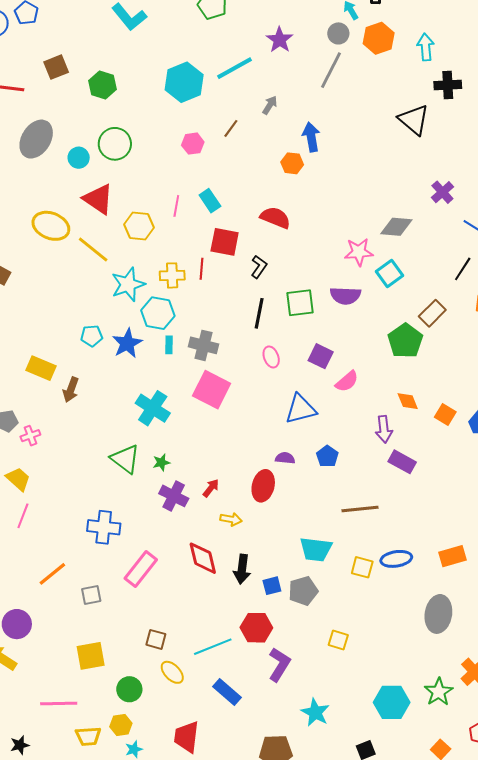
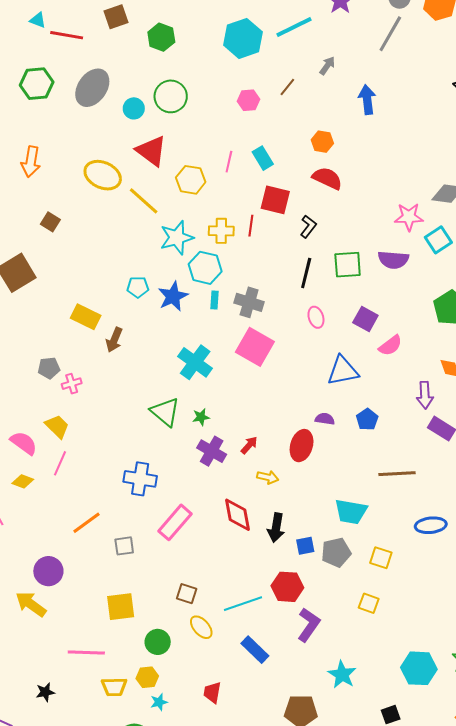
orange hexagon: (292, 163) -> (322, 142), moved
yellow square: (362, 567) -> (381, 558), moved
red trapezoid: (187, 737) -> (212, 692), size x0.7

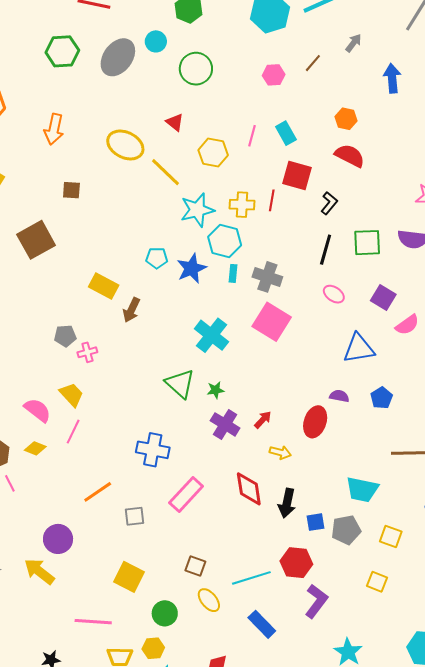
cyan circle: (134, 108) -> (156, 41), moved
red triangle: (151, 151) -> (175, 122), size x0.6
brown square: (50, 222) -> (71, 190), turned -30
pink ellipse: (316, 317) -> (334, 294), turned -40
yellow square: (121, 607) -> (129, 577), turned 32

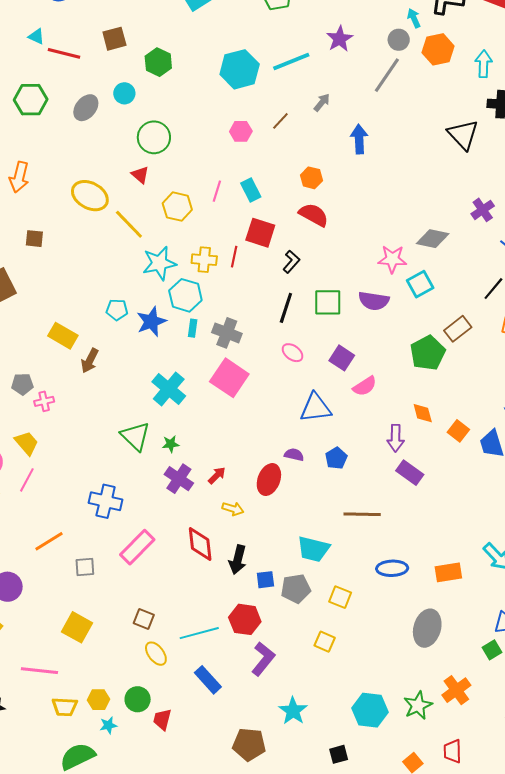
gray ellipse: (118, 57) -> (86, 108), size x0.7
green circle: (196, 69) -> (154, 137), moved
green circle: (165, 613) -> (138, 699), moved

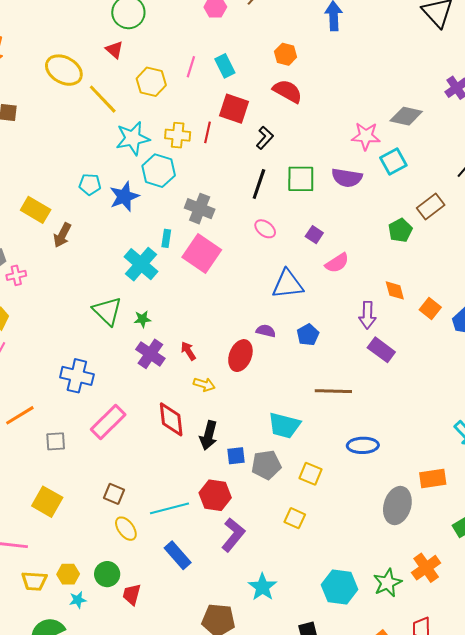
cyan rectangle: (193, 328) -> (166, 238), moved
green pentagon: (428, 353) -> (400, 230), size x0.7
purple square: (342, 358) -> (314, 235), size x0.7
red arrow: (217, 475) -> (188, 351), turned -78
orange rectangle: (448, 572) -> (433, 479), moved

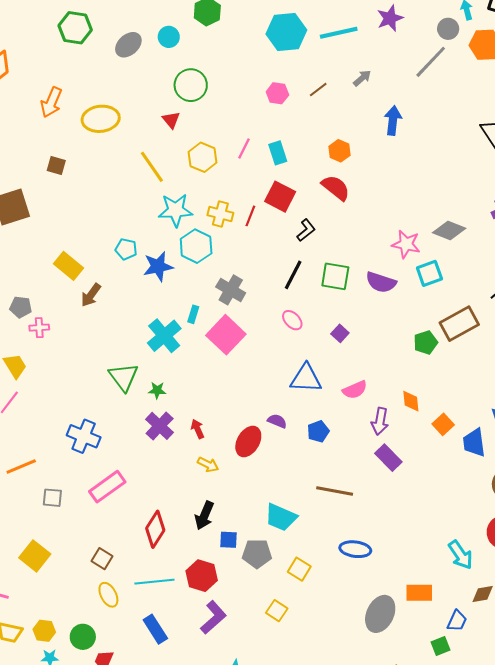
yellow ellipse: (64, 70) -> (101, 119), moved, turned -45
brown rectangle: (431, 207) -> (459, 324), size x1.4
pink semicircle: (337, 263) -> (355, 390), moved
red diamond: (171, 419) -> (155, 529), moved, turned 30

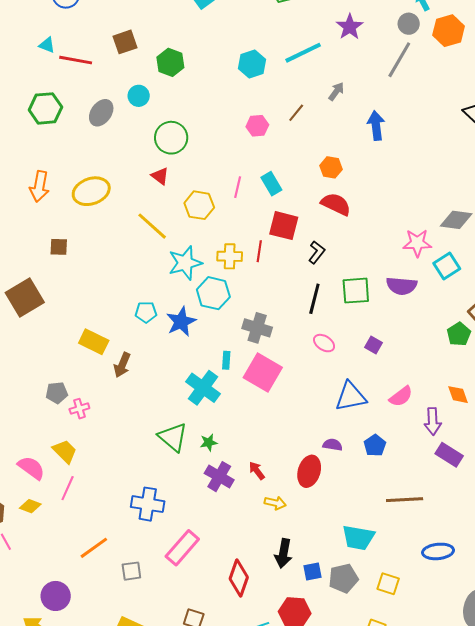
cyan hexagon: (286, 32) -> (252, 64), size x0.7

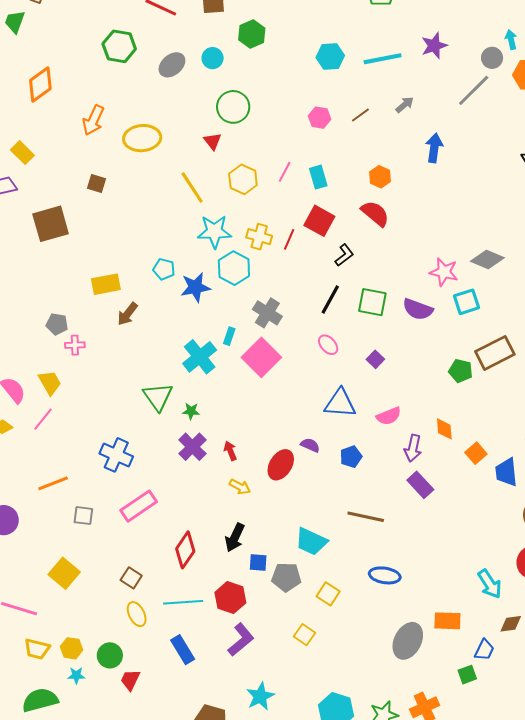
green pentagon: (459, 334) -> (461, 371), turned 30
yellow rectangle: (94, 342) -> (106, 284), turned -52

